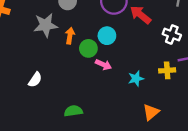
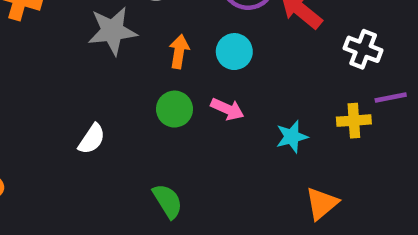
orange arrow: (70, 36) -> (179, 52), moved
green circle: (88, 48) -> (174, 109), moved
green semicircle: (73, 111) -> (168, 201), turned 66

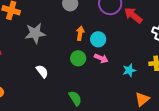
gray star: (112, 31) -> (35, 33), moved
cyan circle: (234, 52) -> (98, 39), moved
white semicircle: (92, 139) -> (42, 71), turned -72

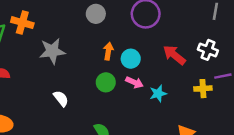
red arrow: (133, 15) -> (174, 55), moved
cyan star: (129, 70) -> (158, 94), moved

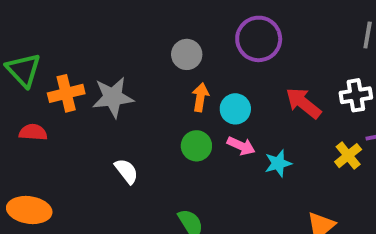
gray circle: (96, 14) -> (187, 54), moved
orange cross: (22, 23) -> (66, 93), moved, turned -30
white cross: (208, 50) -> (356, 95), turned -30
yellow cross: (203, 89) -> (348, 156), turned -35

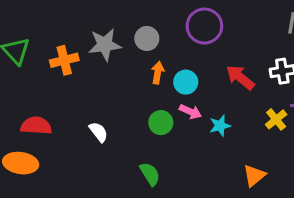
orange cross: (66, 93) -> (64, 60), moved
gray star: (113, 97) -> (105, 45), moved
red semicircle: (33, 132) -> (36, 126), moved, size x1.4
green circle: (196, 146) -> (161, 123), moved

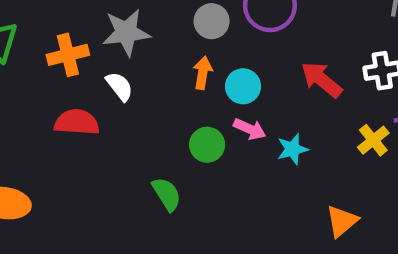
gray circle: (147, 38) -> (212, 21), moved
red semicircle: (36, 126) -> (77, 122), moved
white semicircle: (99, 132) -> (119, 86), moved
green semicircle: (150, 174) -> (167, 194), moved

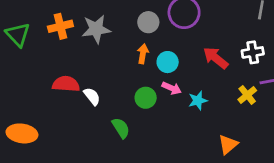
orange cross: (68, 55) -> (60, 26), moved
white semicircle: (119, 86) -> (92, 96), moved

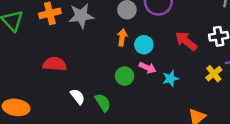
white semicircle: (92, 96) -> (78, 97), moved

